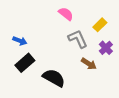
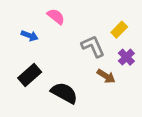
pink semicircle: (66, 14) -> (56, 16), moved
blue arrow: (20, 41) -> (30, 36), moved

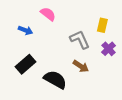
yellow rectangle: (119, 30) -> (102, 25), turned -32
brown arrow: (106, 76) -> (81, 66), moved

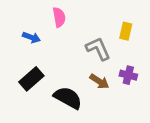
pink semicircle: (48, 14) -> (59, 17), turned 42
purple cross: (109, 49) -> (128, 75), moved, turned -32

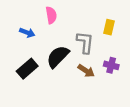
gray L-shape: (98, 49) -> (85, 42), turned 30
black semicircle: (68, 98) -> (58, 57), moved, turned -75

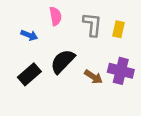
gray L-shape: (85, 42) -> (92, 25), moved
purple cross: (111, 65) -> (121, 71), size x1.5

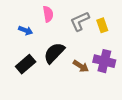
gray L-shape: (92, 25) -> (80, 21), turned -120
yellow rectangle: (118, 29) -> (102, 25), turned -32

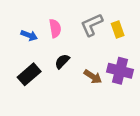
pink semicircle: (48, 14) -> (55, 28), moved
black semicircle: (54, 53) -> (62, 61), size x0.6

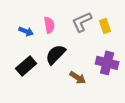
black semicircle: (62, 61) -> (56, 54), size x1.5
brown arrow: (93, 77) -> (78, 78), moved

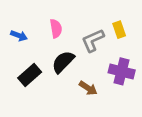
gray L-shape: (82, 22) -> (93, 40), moved
blue arrow: (26, 31) -> (19, 36), moved

